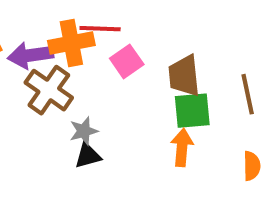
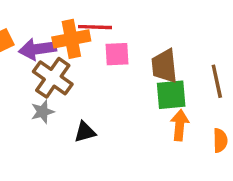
pink square: (127, 61) -> (117, 54), turned 32
gray star: (84, 131) -> (43, 112), moved
orange arrow: (182, 147) -> (180, 125), moved

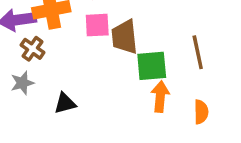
brown trapezoid: (164, 66) -> (124, 37), moved
brown cross: (53, 78) -> (33, 49), size x0.6

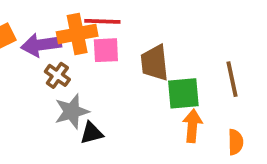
pink square: (97, 25) -> (106, 50), moved
gray star: (22, 83) -> (72, 111), moved, size x1.4

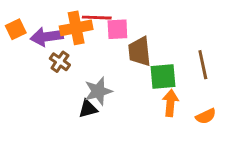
pink square: (106, 50) -> (117, 29), moved
gray star: (72, 111) -> (98, 91), moved
orange semicircle: (236, 142) -> (206, 116), turned 66

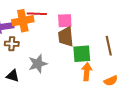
pink square: (117, 29) -> (65, 21), moved
brown cross: (60, 62) -> (12, 44), turned -32
black triangle: (88, 109) -> (13, 76), moved, turned 32

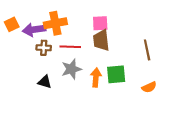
red line: (37, 14) -> (70, 47), moved
green square: (82, 54) -> (116, 74), moved
orange arrow: (87, 72) -> (96, 78), moved

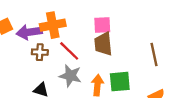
red line: (70, 47) -> (69, 51), turned 42
gray star: (71, 69) -> (70, 76), turned 30

